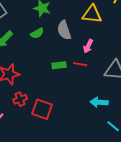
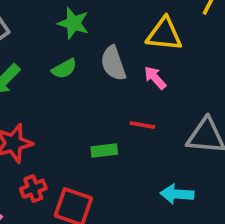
pink arrow: (88, 46) -> (155, 78), moved, turned 112
green rectangle: (59, 65) -> (104, 150), moved

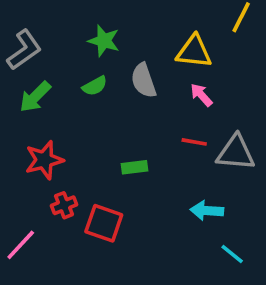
pink arrow: (155, 78) -> (201, 95), moved
red line: (142, 125) -> (194, 142), moved

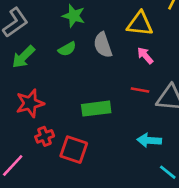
green rectangle: (135, 167) -> (96, 109), size x1.5

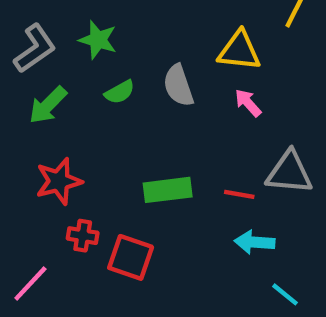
green star: (74, 16) -> (98, 40), moved
red line: (140, 90) -> (239, 194), moved
red cross: (45, 136) -> (83, 236), turned 30

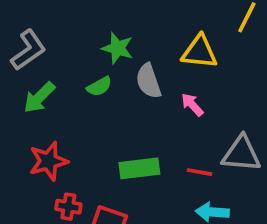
green star: (98, 40) -> (118, 48), moved
pink arrow: (248, 103) -> (192, 105), moved

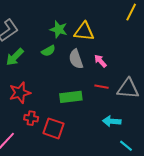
yellow triangle: (199, 52) -> (84, 31), moved
gray semicircle: (149, 81) -> (76, 59), moved
red line: (199, 172) -> (101, 87), moved

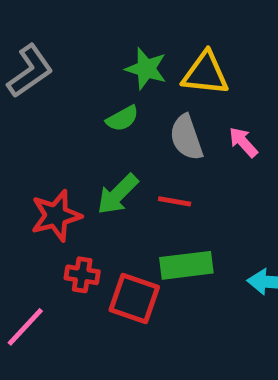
green arrow: (15, 57) -> (118, 194), moved
red line: (101, 87) -> (175, 201), moved
green rectangle: (71, 97) -> (186, 265), moved

